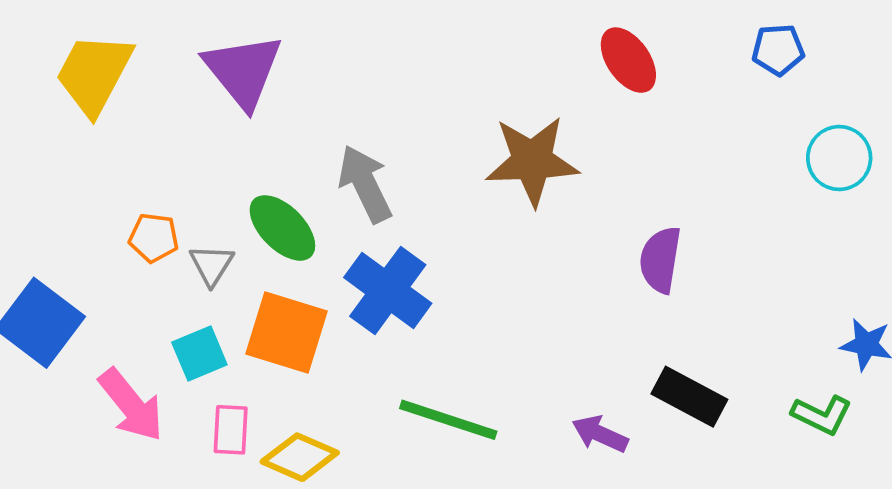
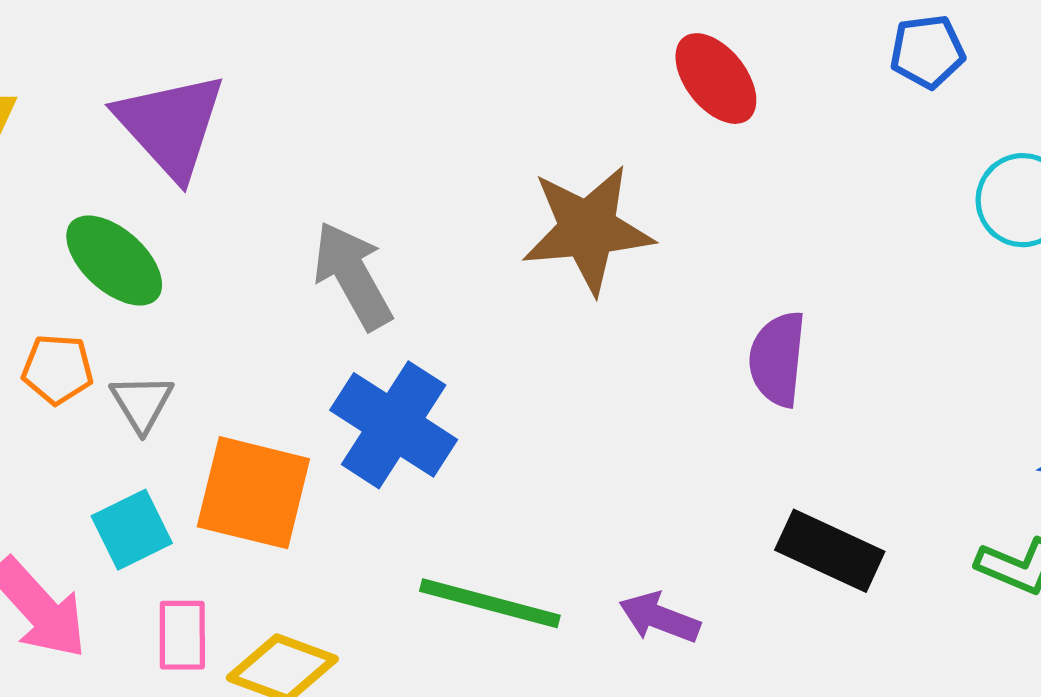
green ellipse: (282, 228) -> (114, 260), moved
purple arrow: (600, 434) -> (660, 618), moved

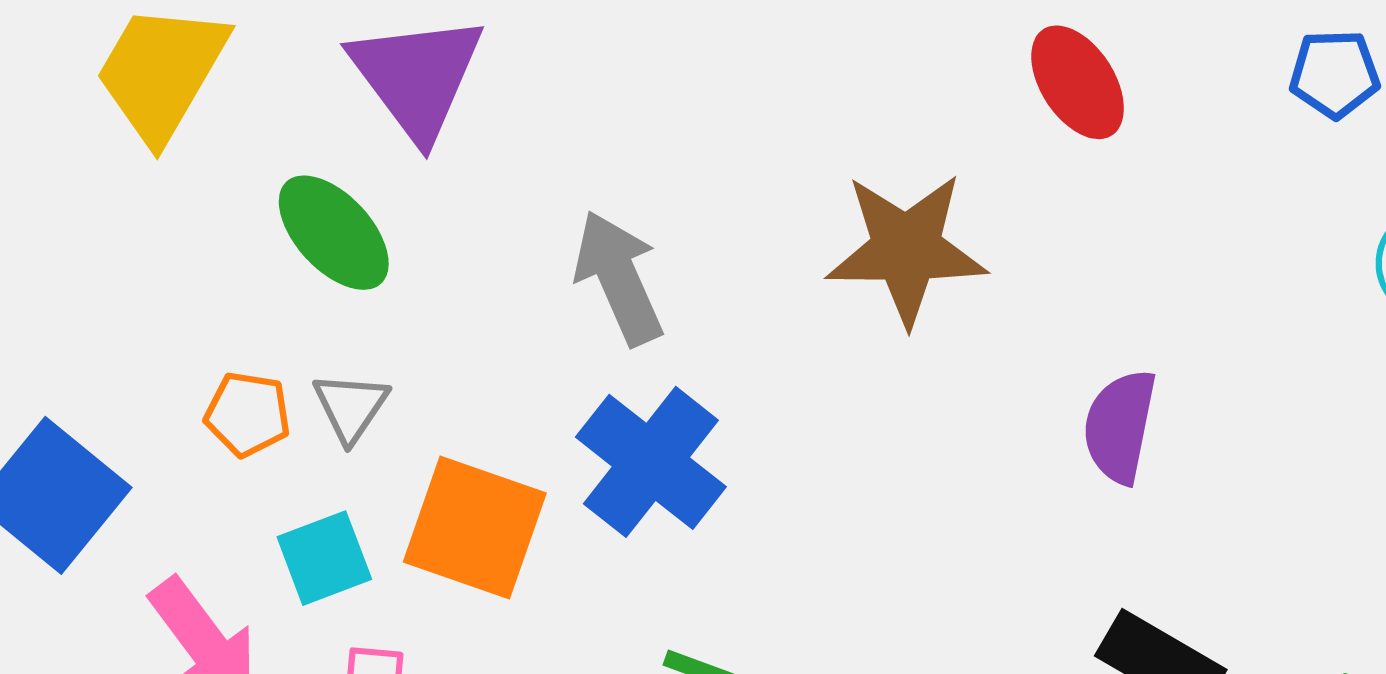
orange pentagon: (58, 369) -> (248, 414), moved

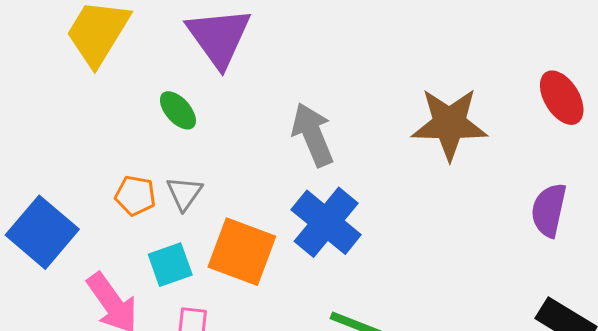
red ellipse: (1078, 82) -> (562, 98), moved
green ellipse: (334, 233) -> (178, 110), size x0.7

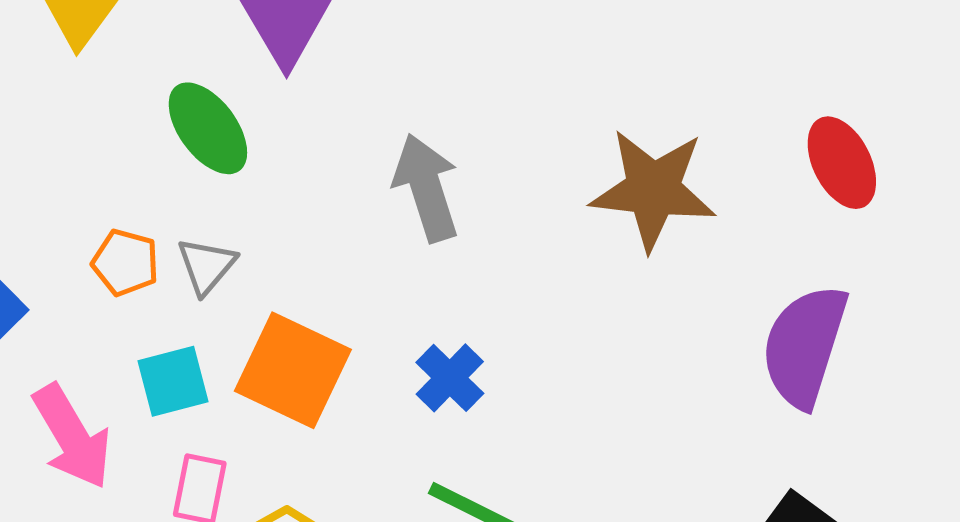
green ellipse: (178, 110) -> (208, 128), size x1.4
purple semicircle: (549, 210) -> (804, 346), size x1.4
blue cross: (326, 222) -> (450, 378), moved, size x0.6

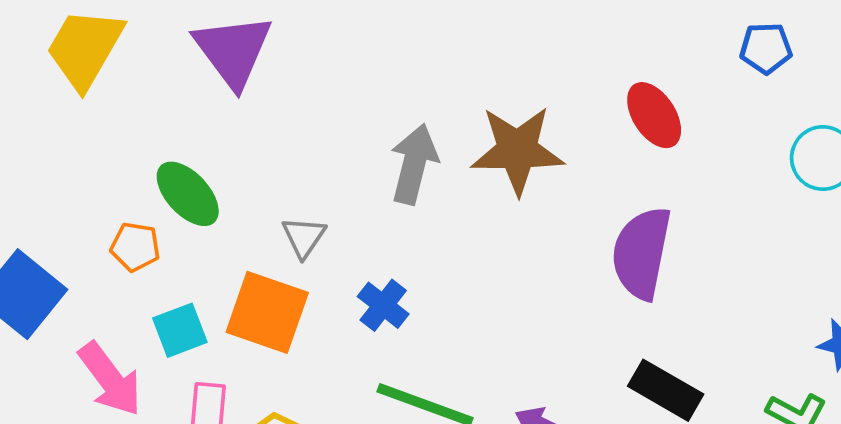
green ellipse: (208, 128) -> (188, 194), moved
gray arrow: (426, 188) -> (414, 164), moved, turned 38
gray triangle: (206, 266) -> (304, 237), moved

